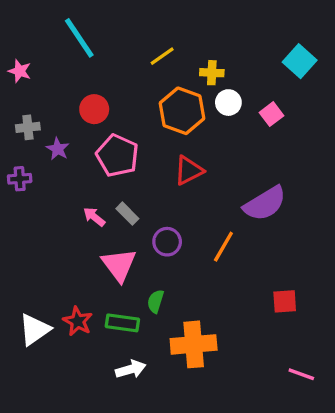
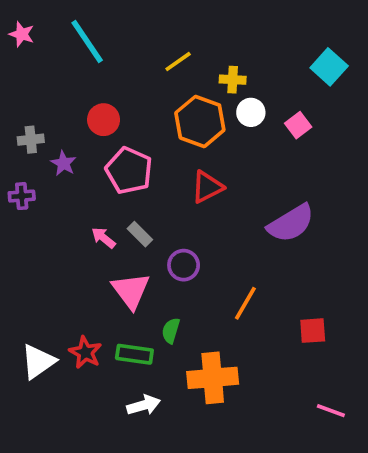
pink star: (20, 71) -> (22, 34), moved
orange line: (223, 247) -> (245, 303), moved

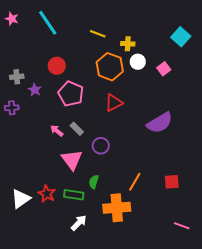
yellow line: (178, 61) -> (98, 34), turned 56
orange line: (245, 303) -> (135, 182), moved
white arrow: (144, 405) -> (79, 223), turned -30

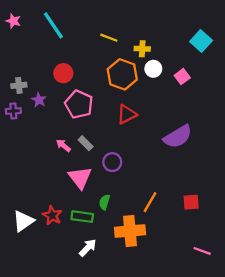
purple cross: (12, 108) -> (13, 111), moved

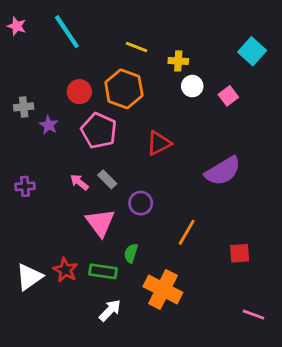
orange hexagon: (122, 74) -> (124, 89), moved
purple cross: (13, 111) -> (25, 186), moved
orange line: (150, 202) -> (187, 232), moved
orange cross: (130, 231) -> (163, 289), turned 32

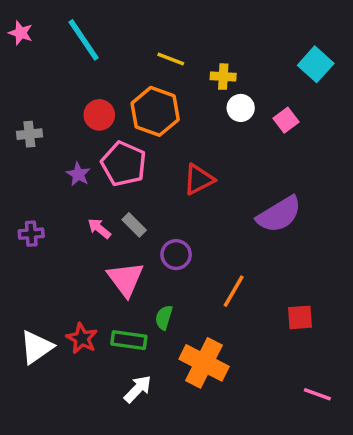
purple star: (49, 125) -> (78, 174), moved

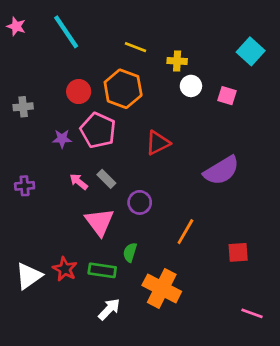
pink square: (286, 120) -> (227, 96), turned -36
purple star: (78, 174) -> (62, 139), turned -30

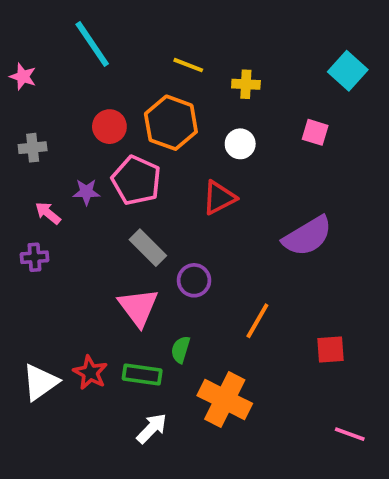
pink star: (16, 26) -> (23, 77), moved
white circle: (191, 86) -> (240, 144), moved
gray rectangle: (106, 179) -> (148, 248), size x1.4
pink arrow: (79, 182) -> (48, 213), moved

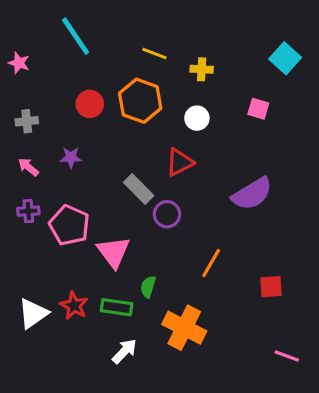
pink pentagon: (136, 180) -> (69, 225), moved
pink arrow: (48, 213) -> (28, 167), moved
gray rectangle: (148, 248) -> (139, 189), moved
purple circle: (194, 280) -> (167, 214), moved

